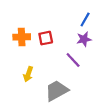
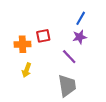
orange cross: (22, 37) -> (23, 44), moved
gray trapezoid: (57, 91) -> (67, 86), moved, turned 110

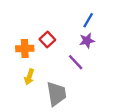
red square: (43, 36) -> (47, 40), turned -32
gray trapezoid: (67, 86) -> (56, 94), moved

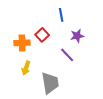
blue line: (88, 20) -> (61, 15), moved, turned -40

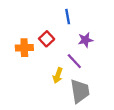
yellow arrow: (26, 68) -> (58, 75), moved
gray trapezoid: (50, 83) -> (80, 91), moved

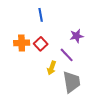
blue line: (68, 17) -> (41, 15), moved
red square: (47, 39) -> (41, 44), moved

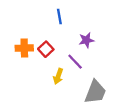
blue line: (41, 15) -> (59, 17), moved
gray trapezoid: (72, 82) -> (95, 92), moved, turned 30

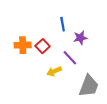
blue line: (59, 17) -> (63, 24), moved
yellow arrow: (58, 76) -> (54, 71), turned 48

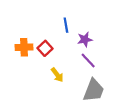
purple line: (70, 58) -> (88, 61), moved
yellow arrow: (54, 71) -> (57, 75), turned -104

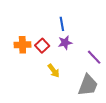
purple star: (85, 40) -> (65, 43), moved
purple line: (88, 61) -> (94, 57), moved

